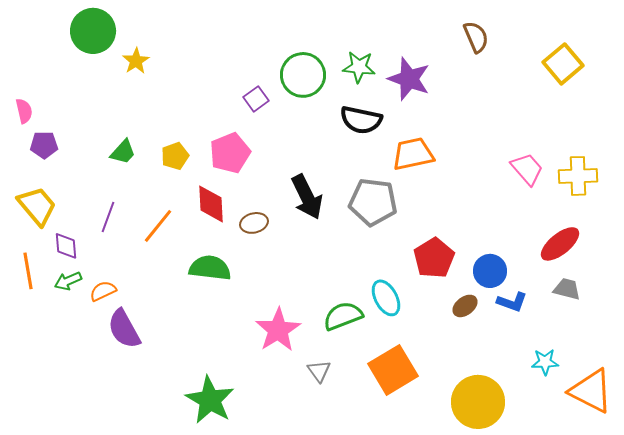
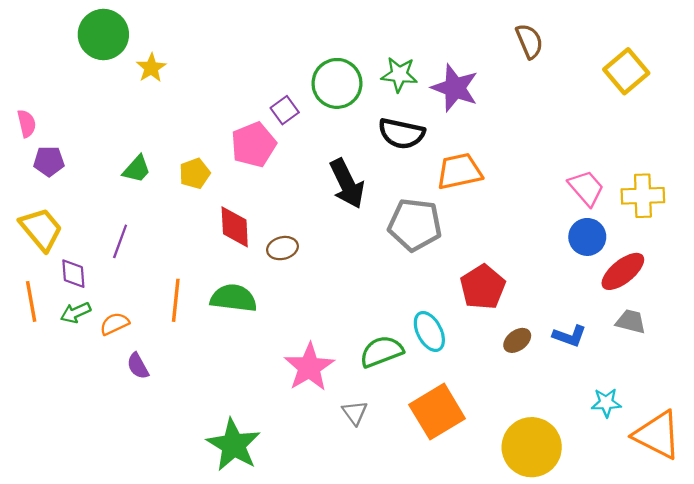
pink pentagon: (230, 153) -> (254, 145), moved
black arrow: (307, 197) -> (347, 184), moved
orange line: (158, 226) -> (176, 300), moved, turned -33
blue circle: (490, 271) -> (587, 237), moved
purple semicircle: (124, 329) -> (138, 366), size x0.6

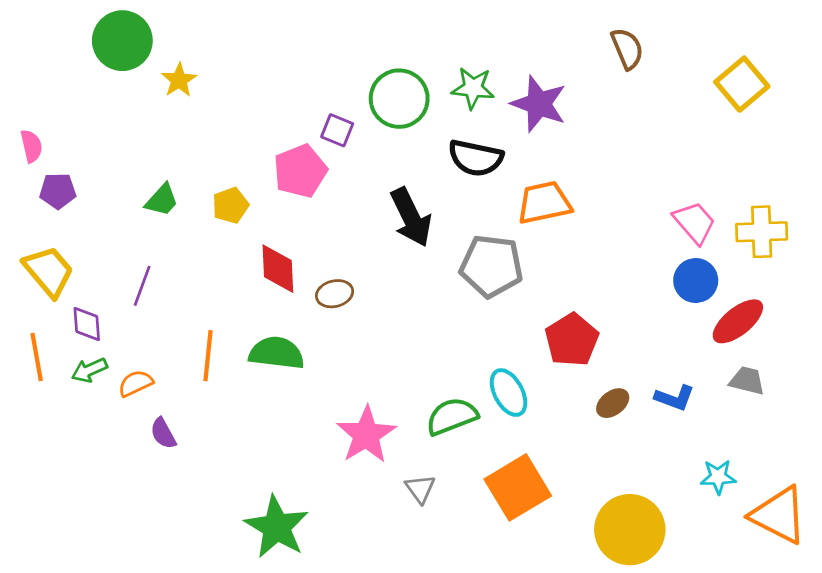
purple square: (285, 110) -> (337, 130), turned -32

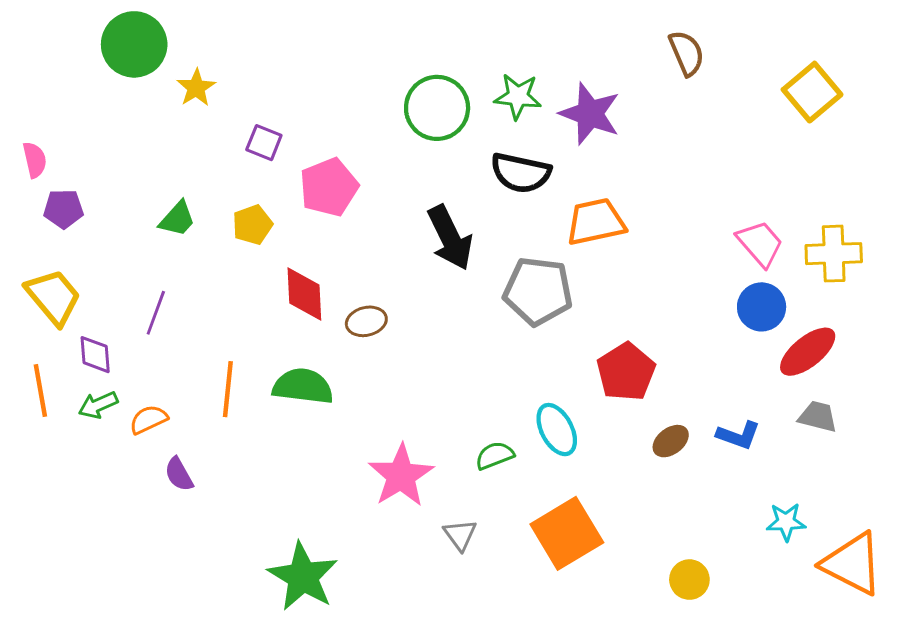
purple square: (337, 130) -> (264, 143), moved
green semicircle: (452, 416) -> (495, 455), size x0.7
yellow circle: (630, 530) -> (689, 580), size x0.5

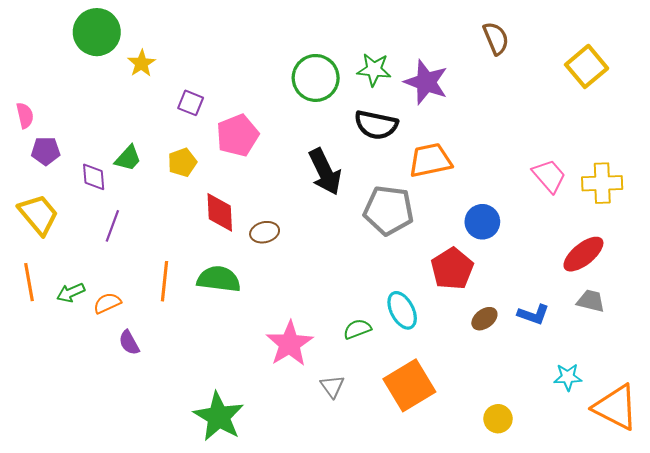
blue circle: (762, 307) -> (482, 222), moved
purple diamond: (95, 355) -> (94, 177), moved

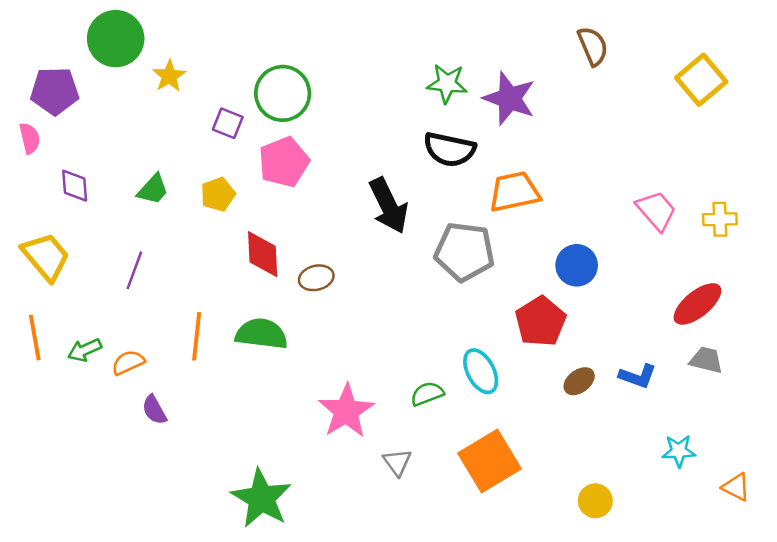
green circle: (316, 78) -> (283, 93), moved
purple pentagon: (46, 151) -> (55, 91), moved, size x1.4
purple diamond: (94, 177) -> (75, 186), moved
yellow cross: (602, 183) -> (720, 219), size x0.7
orange triangle: (616, 407) -> (736, 487), size x0.5

